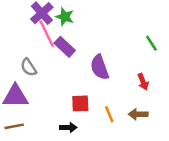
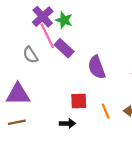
gray semicircle: (29, 67) -> (30, 55), moved

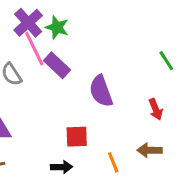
orange line: (106, 111) -> (113, 162), moved

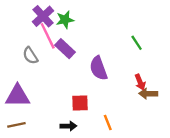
green star: (57, 27) -> (65, 20), turned -30
green line: (166, 61) -> (137, 43), moved
brown arrow: (150, 150) -> (148, 94), moved

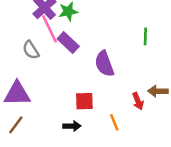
green line: (137, 43) -> (145, 36), turned 35
red arrow: (140, 82) -> (138, 101), moved
brown line: (16, 125) -> (16, 125), turned -42

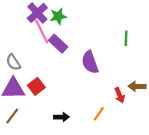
gray semicircle: (31, 50) -> (13, 62), moved
red square: (84, 101) -> (36, 86), moved, turned -35
orange line: (114, 122) -> (99, 114), turned 56

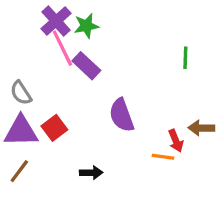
purple semicircle: (90, 62) -> (122, 115), moved
orange line: (99, 114) -> (163, 157), moved, turned 64

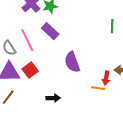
pink line: (62, 48) -> (27, 40), moved
red arrow: (176, 141) -> (106, 78), turned 32

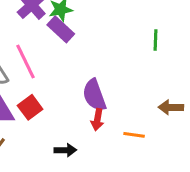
purple rectangle: (50, 31) -> (61, 29), moved
red arrow: (106, 78) -> (97, 120), moved

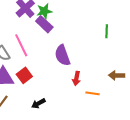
purple semicircle: (94, 95) -> (62, 55), moved
red arrow: (97, 120) -> (76, 78), moved
black arrow: (65, 150) -> (38, 103), moved, turned 152

